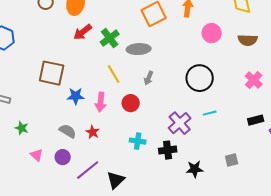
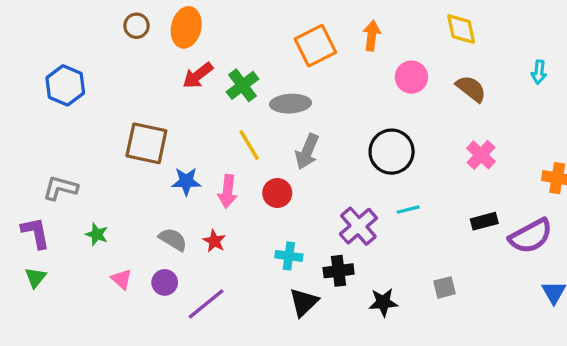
brown semicircle: (248, 40) -> (471, 89), turned -144
gray arrow: (149, 78) -> (307, 152), size x1.5
black triangle: (116, 180) -> (304, 302), moved

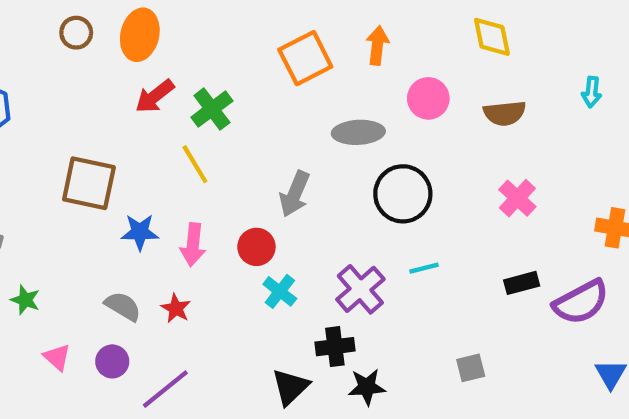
brown semicircle: (471, 89) -> (505, 113), turned 136
gray ellipse: (291, 104) -> (358, 132), moved
yellow line: (249, 145) -> (195, 164), moved
cyan cross: (289, 256) -> (280, 291), moved, turned 30
black star: (383, 302) -> (367, 387), moved

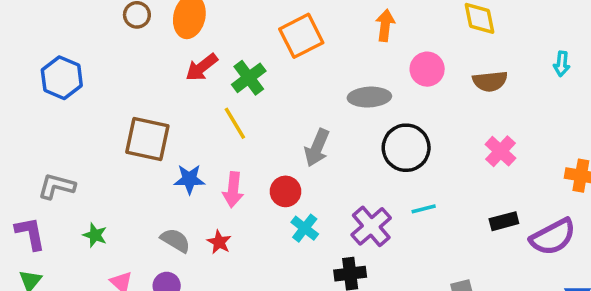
orange square: (305, 58) -> (301, 36), moved

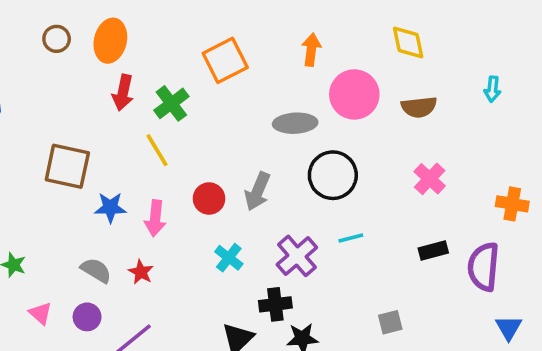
red arrow: (202, 67) -> (123, 93), turned -40
pink circle: (427, 69) -> (354, 94), size x1.4
gray arrow: (317, 148) -> (257, 191), moved
red circle: (286, 191) -> (209, 199), moved
purple semicircle: (553, 237) -> (484, 267), turned 123

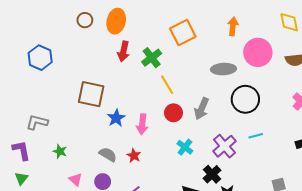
yellow line: (157, 150) -> (167, 85), moved
blue star: (110, 207) -> (116, 118), turned -30
black cross: (275, 304) -> (212, 174), turned -36

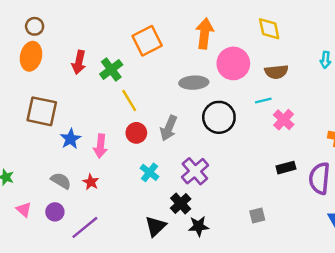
orange ellipse: (116, 21) -> (31, 56), moved
orange arrow: (233, 26) -> (205, 34), size x1.4
cyan line: (256, 136) -> (263, 101), moved

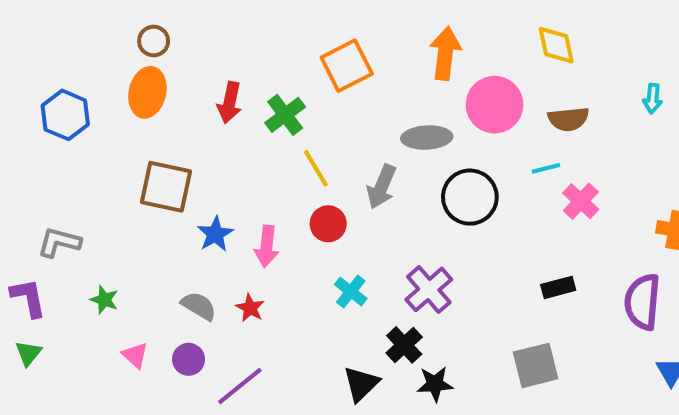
gray arrow: (169, 128) -> (382, 187), moved
black rectangle: (286, 168) -> (558, 287), moved
gray square: (257, 215) -> (536, 365), size x1.6

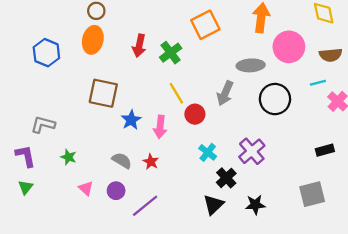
yellow line: (316, 168) -> (176, 93), moved
black cross: (404, 345) -> (226, 178), moved

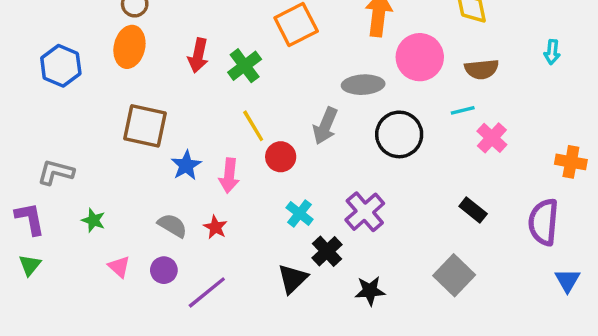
black rectangle: (325, 150) -> (473, 210), turned 54
gray square: (312, 194) -> (454, 275), turned -32
black triangle: (213, 205) -> (293, 279), moved

